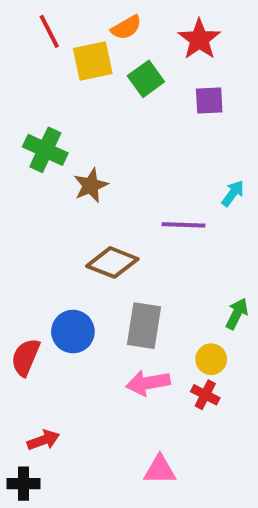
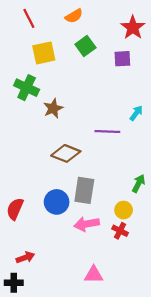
red star: (199, 39) -> (133, 28), moved
yellow square: (93, 61) -> (44, 53), moved
blue circle: (73, 332) -> (57, 202), moved

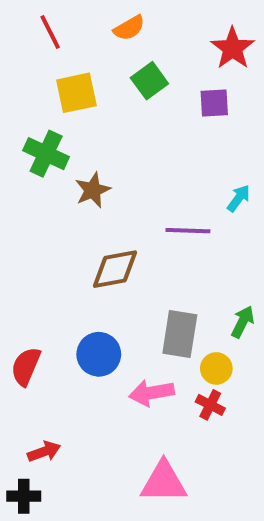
brown diamond: (66, 153) -> (115, 269), turned -32
gray rectangle: (84, 190) -> (180, 334), moved
pink triangle: (94, 275) -> (164, 482), size x1.4

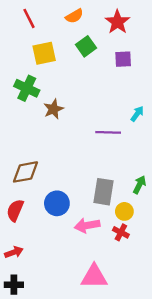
red star: (233, 48) -> (117, 22), moved
brown diamond: (115, 269) -> (26, 172), moved
red arrow: (44, 452) -> (14, 252), moved

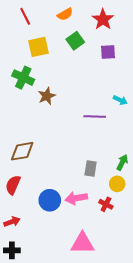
cyan arrow: (137, 114) -> (120, 100), turned 80
gray rectangle: (103, 192) -> (91, 169), size x0.7
blue circle: (57, 203) -> (50, 200), moved
yellow circle: (124, 211) -> (117, 184), moved

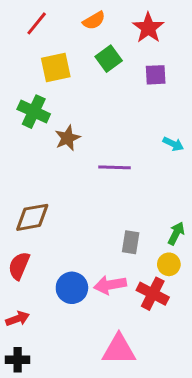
red line: (25, 16) -> (37, 23), turned 66
purple line: (95, 116) -> (115, 167), moved
red cross: (106, 204) -> (153, 294), size x1.5

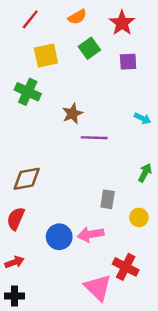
brown star: (68, 138) -> (72, 114), moved
green arrow: (176, 233) -> (145, 173), moved
red cross: (153, 294) -> (126, 267), moved
pink triangle: (119, 349) -> (98, 287), turned 44

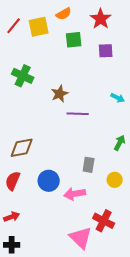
red line: (30, 19) -> (14, 26), moved
green square: (89, 48) -> (74, 40), turned 30
yellow square: (46, 56) -> (39, 27), moved
blue circle: (59, 237) -> (49, 181), moved

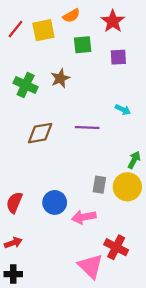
brown star: (60, 94) -> (60, 78), moved
cyan arrow: (118, 98) -> (123, 110), moved
brown diamond: (22, 148) -> (40, 133), moved
yellow circle: (115, 180) -> (127, 187), moved, size x1.6

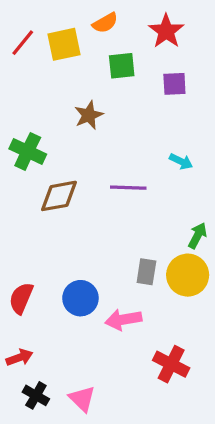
green cross: (26, 85) -> (28, 151), moved
pink triangle: (90, 266) -> (82, 399), moved, size x0.7
black cross: (13, 274) -> (36, 395), moved, turned 30

